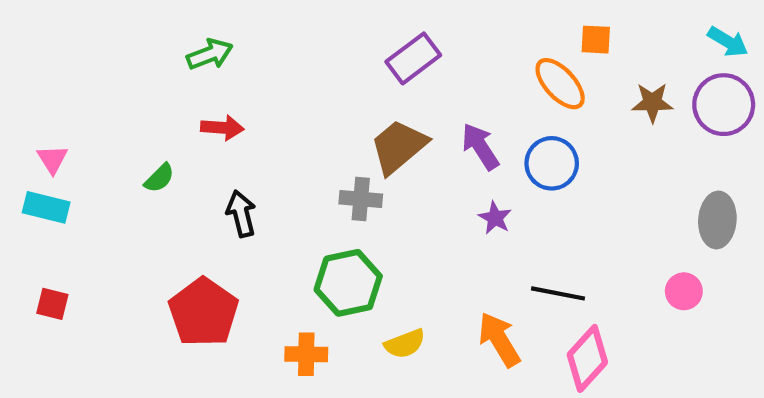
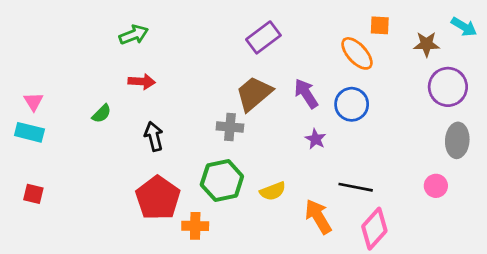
brown star: (652, 103) -> (427, 44), moved
purple circle: (724, 105) -> (448, 87), moved
red pentagon: (203, 312) -> (158, 198), moved
yellow semicircle: (405, 344) -> (273, 191), moved

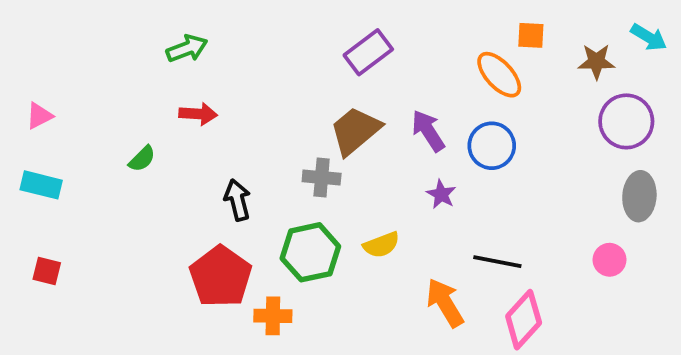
pink triangle: (33, 102) -> (39, 116), moved, turned 35
black arrow: (154, 136) -> (237, 200), moved
yellow semicircle: (273, 191) -> (381, 245), moved

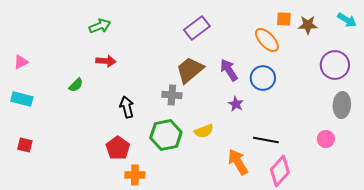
brown star: (596, 62) -> (308, 25), moved
red pentagon: (221, 277) -> (118, 148), size x0.7
orange cross: (273, 316) -> (135, 175), moved

